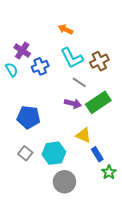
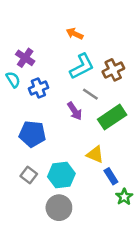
cyan L-shape: (72, 58) -> (82, 66), turned -90
blue cross: (40, 66) -> (38, 88), moved
purple arrow: (73, 103) -> (75, 111), moved, turned 42
gray circle: (64, 182) -> (59, 208), moved

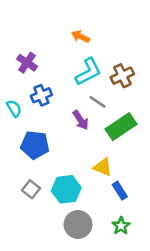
cyan semicircle: (13, 80) -> (14, 108), moved
green star: (124, 197) -> (121, 226), moved
gray circle: (59, 208) -> (78, 225), moved

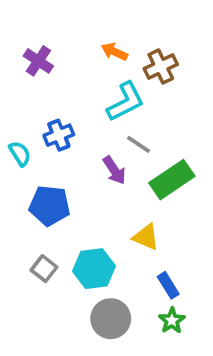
purple cross: (27, 63) -> (38, 61), moved
brown cross: (122, 76) -> (161, 67), moved
blue rectangle: (120, 191) -> (168, 285), moved

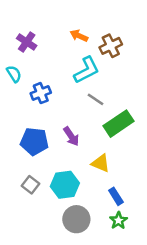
cyan semicircle: (20, 154) -> (14, 74), moved
purple arrow: (114, 170) -> (71, 136), moved

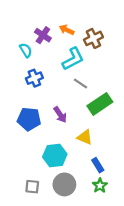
purple cross: (27, 42) -> (43, 35), moved
cyan semicircle: (14, 74) -> (26, 50), moved
gray square: (31, 185) -> (32, 187), moved, turned -32

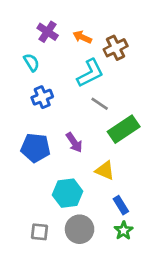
purple cross: (43, 35) -> (48, 32), moved

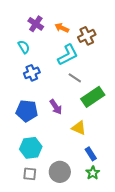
cyan hexagon: (68, 193) -> (31, 148), moved

